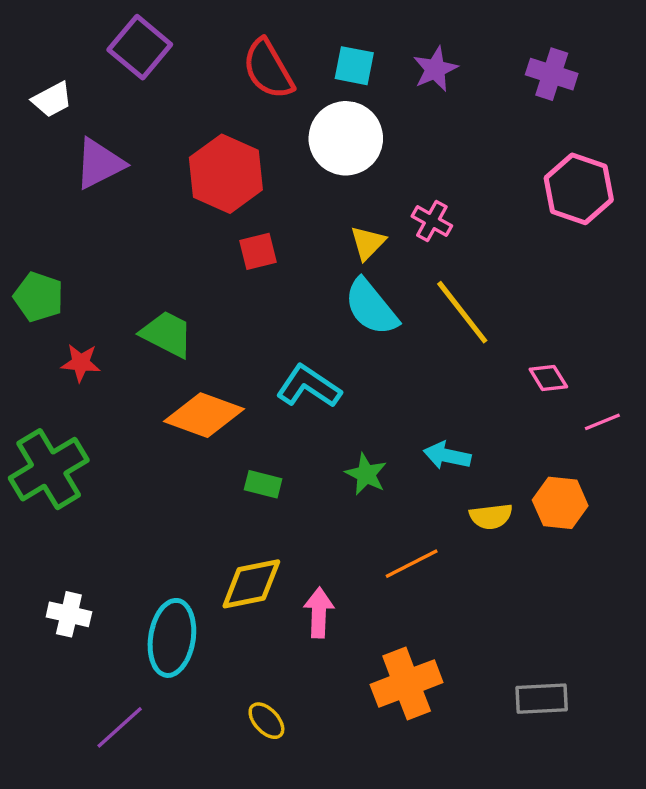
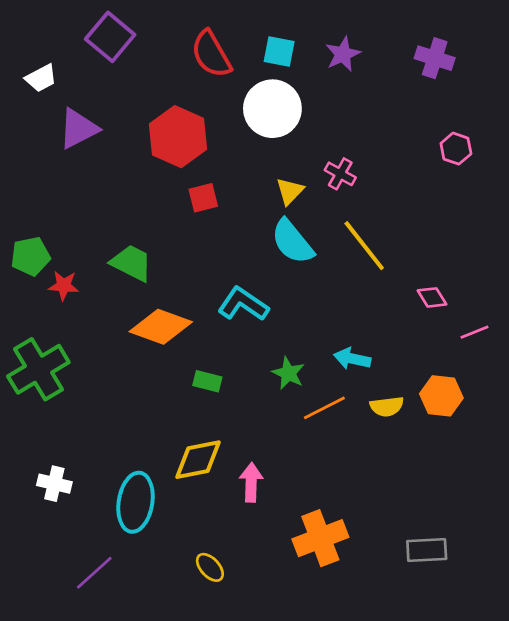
pink hexagon: (579, 189) -> (456, 149), size x0.6
green pentagon: (39, 297) -> (30, 256), moved, turned -30
orange line: (412, 564) -> (324, 408), moved

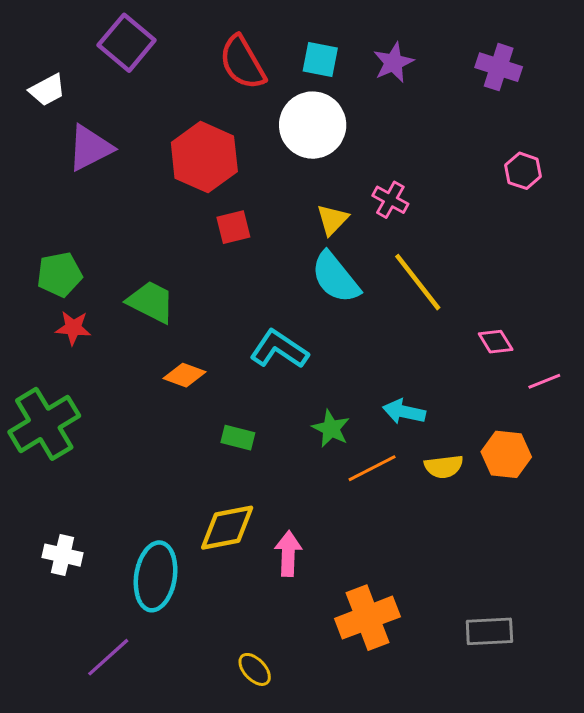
green pentagon: (30, 256) -> (59, 274), moved
orange diamond: (161, 327) -> (184, 375), size x0.6
yellow ellipse: (210, 567) -> (255, 669), moved

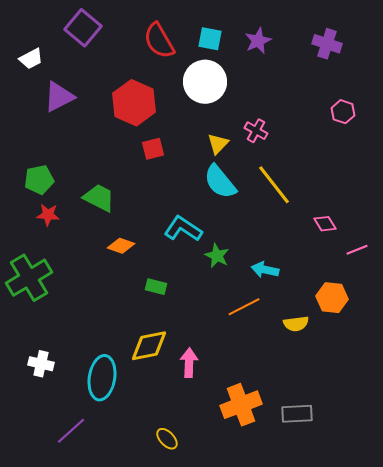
green star: (331, 428) -> (217, 256), moved
yellow semicircle: (444, 467) -> (296, 324), moved
gray rectangle: (489, 631) -> (297, 414), moved

